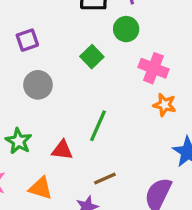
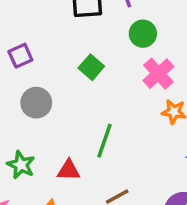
green circle: (126, 29) -> (143, 34), moved
pink cross: (153, 68) -> (158, 74), turned 32

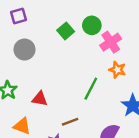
green circle: (143, 34) -> (92, 25), moved
green line: (105, 141) -> (91, 89), moved

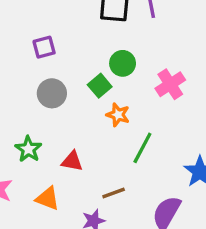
green circle: (92, 25) -> (123, 63), moved
green square: (66, 31) -> (100, 86), moved
orange star: (117, 70) -> (118, 115), moved

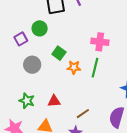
green circle: (123, 63) -> (40, 28), moved
pink cross: (170, 84) -> (100, 42), turned -36
green line: (142, 148) -> (95, 68), moved

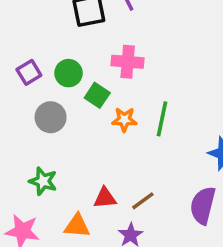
green circle: (40, 28) -> (69, 73), moved
pink cross: (100, 42) -> (128, 62), moved
red triangle: (54, 101) -> (105, 198), moved

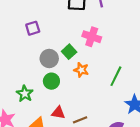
green circle: (69, 73) -> (51, 81), moved
gray circle: (51, 117) -> (49, 58), moved
green line: (162, 119) -> (116, 76), moved

